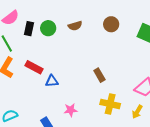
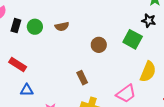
brown circle: (111, 24) -> (99, 45), moved
blue triangle: (52, 81) -> (27, 90), moved

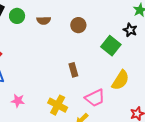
brown circle: (99, 45) -> (78, 25), moved
brown rectangle: (82, 78) -> (73, 70), moved

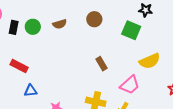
yellow semicircle: (120, 80) -> (150, 61), turned 50

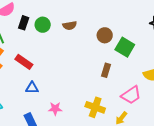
brown circle: (94, 19) -> (105, 35), moved
green square: (131, 30) -> (125, 47), moved
brown rectangle: (102, 64) -> (106, 70), turned 40

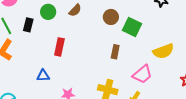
black rectangle: (24, 23) -> (28, 25), moved
brown semicircle: (70, 26) -> (75, 10), turned -32
red rectangle: (24, 62) -> (59, 47), moved, turned 72

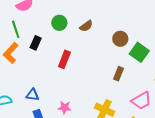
black rectangle: (28, 25) -> (36, 43), moved
blue triangle: (43, 76) -> (32, 95), moved

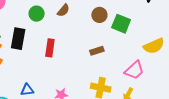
black rectangle: (36, 43) -> (18, 39), size x1.5
brown rectangle: (118, 74) -> (97, 51), moved, turned 64

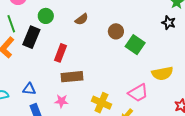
green circle: (37, 14) -> (46, 16), moved
brown rectangle: (97, 51) -> (72, 77), moved, size x1.5

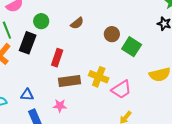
pink trapezoid: (138, 93) -> (121, 89), moved
yellow cross: (101, 103) -> (99, 77), moved

